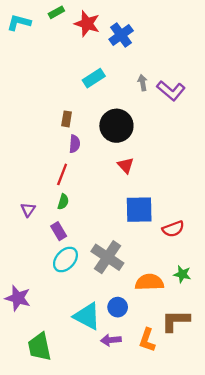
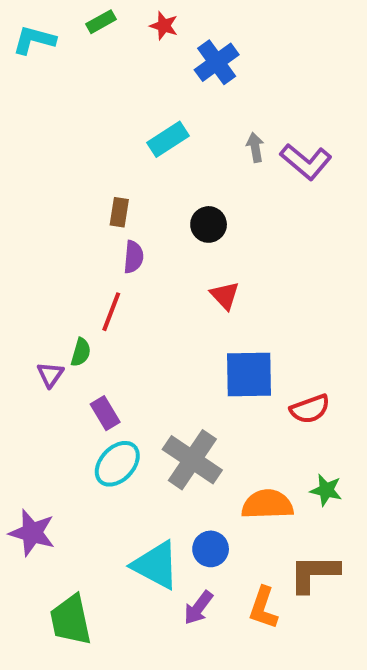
red star: (87, 24) -> (164, 26), moved, size x0.6
black circle: (116, 126) -> (209, 224), size x0.6
green semicircle: (63, 202) -> (81, 352), moved
purple arrow: (111, 340) -> (198, 608), turned -48

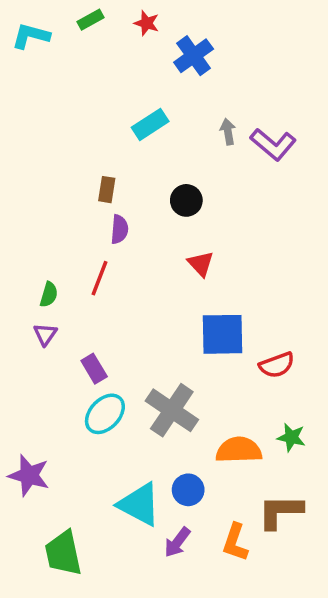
green semicircle: (81, 352) -> (49, 294), moved

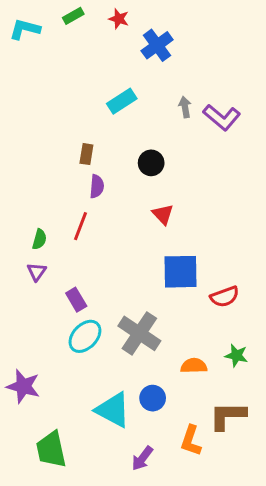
orange semicircle: (239, 450) -> (194, 366), size x0.7
purple arrow: (177, 542) -> (142, 458), moved

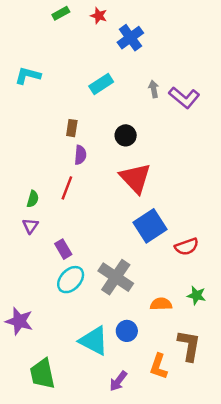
cyan L-shape: (25, 29) -> (28, 76), moved
red triangle: (163, 214) -> (135, 178), size x1.8
blue square: (181, 272) -> (150, 226), turned -32
brown L-shape: (228, 416) -> (189, 346), turned 100

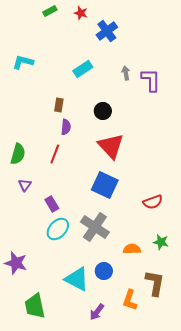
purple L-shape: (184, 98) -> (151, 80), turned -130
green semicircle: (33, 199) -> (18, 154), moved, size x1.5
blue square: (150, 226) -> (105, 185), moved, turned -32

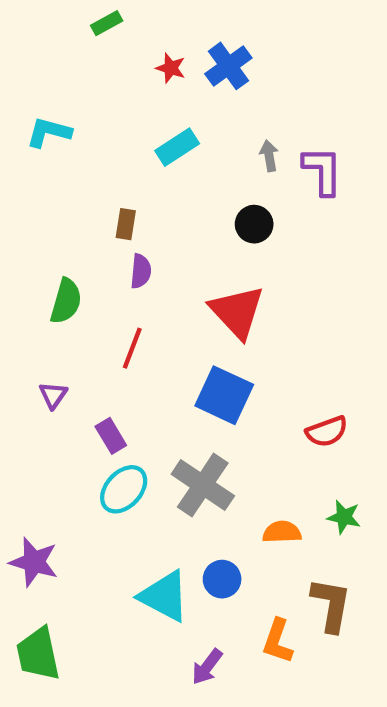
red star: (81, 13) -> (171, 68), moved
black circle: (103, 111) -> (254, 224), moved
green semicircle: (18, 154) -> (66, 301), moved
red line: (55, 154) -> (132, 348), moved
green trapezoid: (35, 306) -> (38, 654), moved

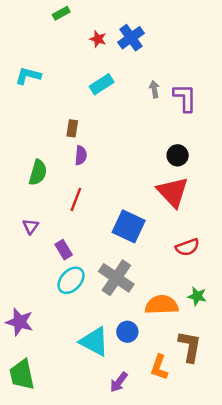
black circle: (254, 224) -> (178, 155), moved
red triangle: (237, 312) -> (173, 192), moved
orange semicircle: (282, 532) -> (162, 305), size x1.5

